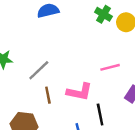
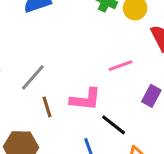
black line: (100, 114) -> (114, 125), turned -35

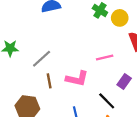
black line: (114, 125) -> (107, 101), moved

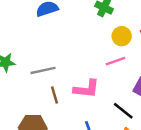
yellow circle: (120, 18) -> (122, 36), moved
gray line: (42, 59) -> (43, 70), turned 36

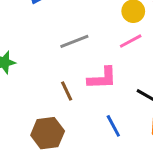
gray line: (43, 70) -> (74, 41), moved

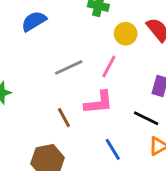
pink line: (131, 41) -> (109, 66), moved, turned -30

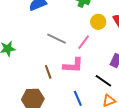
gray line: (69, 67) -> (57, 39), turned 42

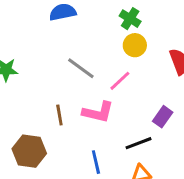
yellow circle: (98, 22) -> (135, 45), moved
black line: (103, 81) -> (139, 143), turned -66

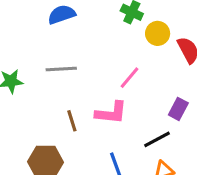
yellow circle: (135, 45) -> (158, 33), moved
gray line: (81, 68) -> (61, 69), moved, turned -32

